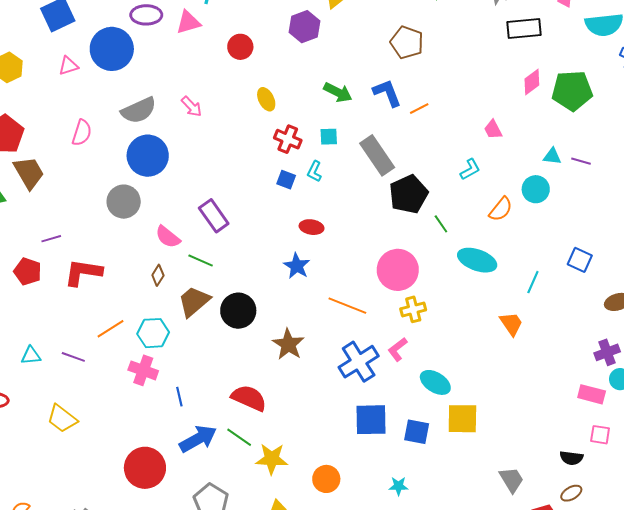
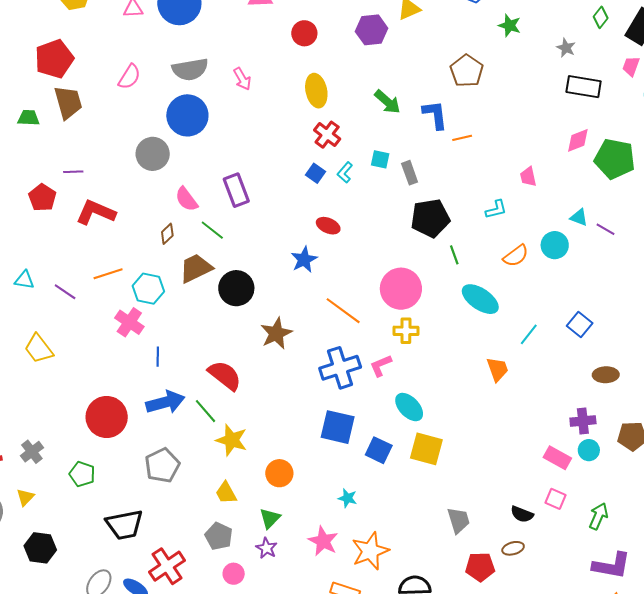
yellow ellipse: (266, 99) -> (316, 91), size x1.4
cyan square: (329, 137) -> (380, 159), moved
gray rectangle: (377, 155) -> (410, 173), size x0.6

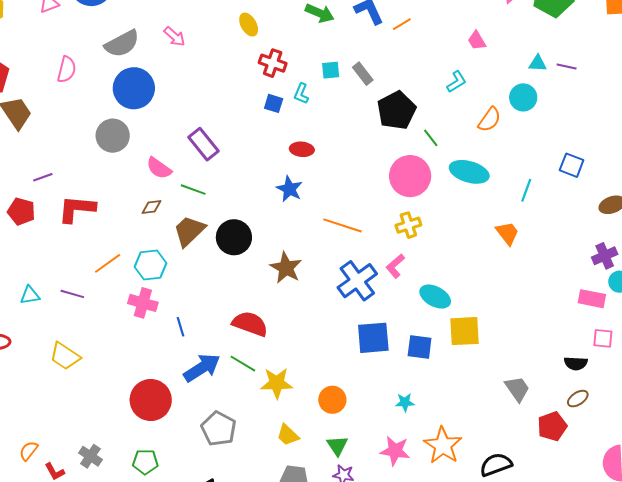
yellow ellipse: (316, 91) -> (249, 25), size x0.7
brown diamond: (167, 234) -> (152, 207), turned 55
pink circle: (401, 289) -> (410, 176), moved

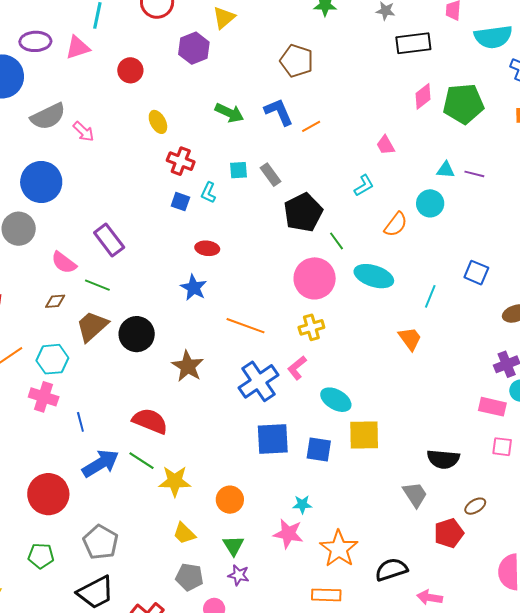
gray semicircle: (122, 44) -> (48, 116), moved
black semicircle: (576, 363) -> (443, 459), moved, size x1.4
gray pentagon: (219, 429) -> (101, 542), moved
pink star: (395, 451) -> (288, 534), moved

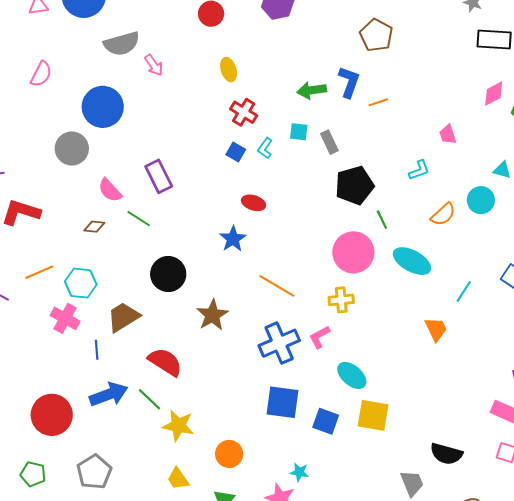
blue L-shape: (279, 112) -> (349, 82), turned 32
green arrow: (229, 113) -> (312, 90), moved, turned 136
brown trapezoid: (92, 326) -> (123, 317), moved

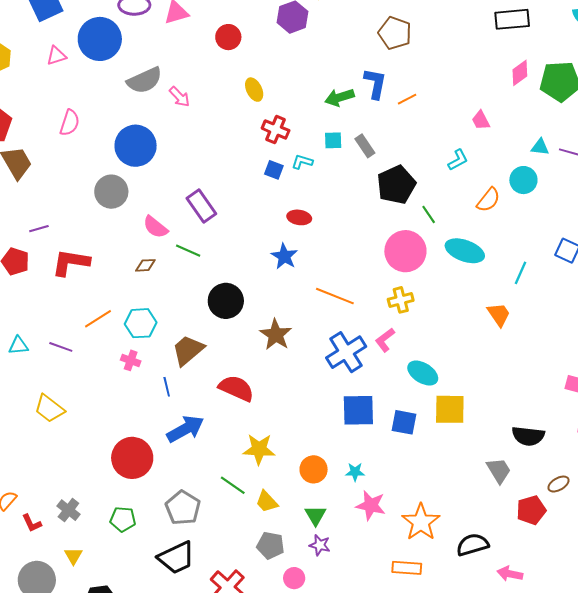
cyan L-shape: (265, 148) -> (302, 162), turned 80
pink cross: (65, 318) -> (131, 360), size x0.7
green line: (150, 399) -> (233, 485), moved
cyan star: (299, 472) -> (355, 472), moved

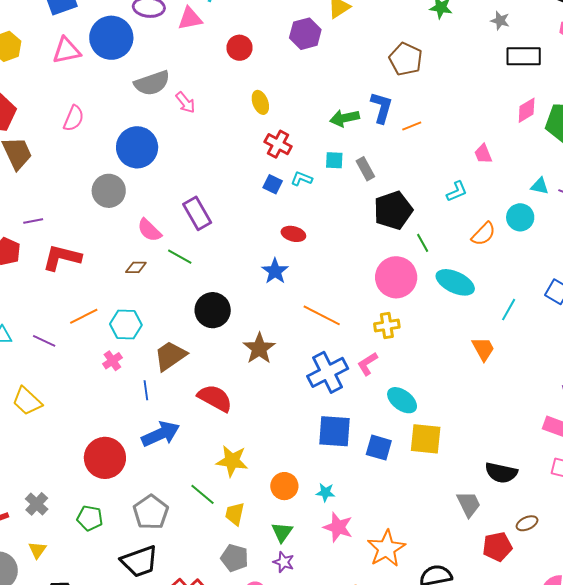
pink triangle: (56, 56) -> (67, 50), size x1.4
pink cross: (131, 360) -> (112, 361), turned 30
yellow trapezoid: (267, 502) -> (235, 514), turned 50

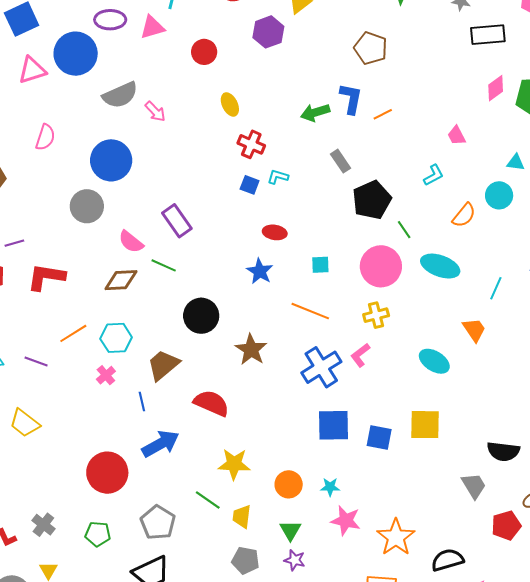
cyan square: (334, 160) -> (320, 265), moved
brown diamond: (136, 267) -> (121, 280), size x1.6
cyan ellipse: (402, 400) -> (434, 361), moved

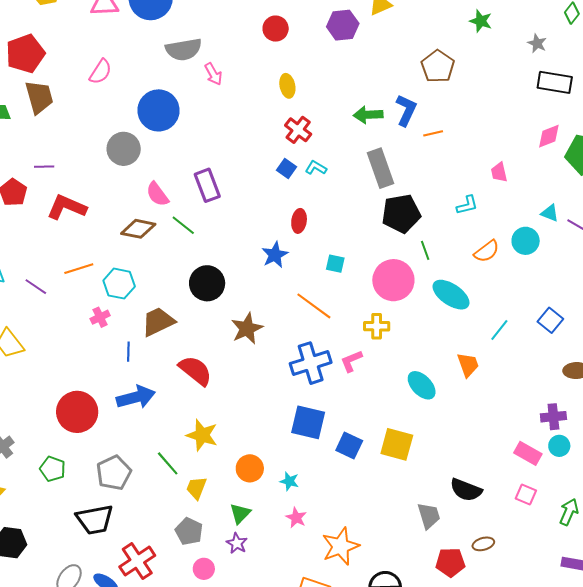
gray rectangle: (340, 161) -> (381, 168), size x1.6
red ellipse: (275, 232) -> (299, 221), turned 75
pink star: (346, 521) -> (296, 518), size x0.7

